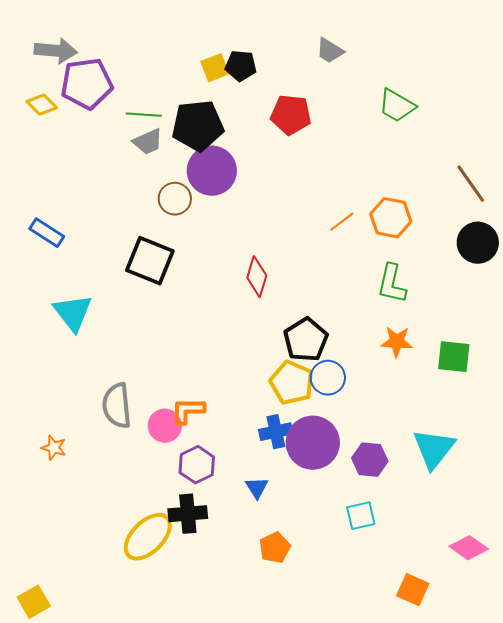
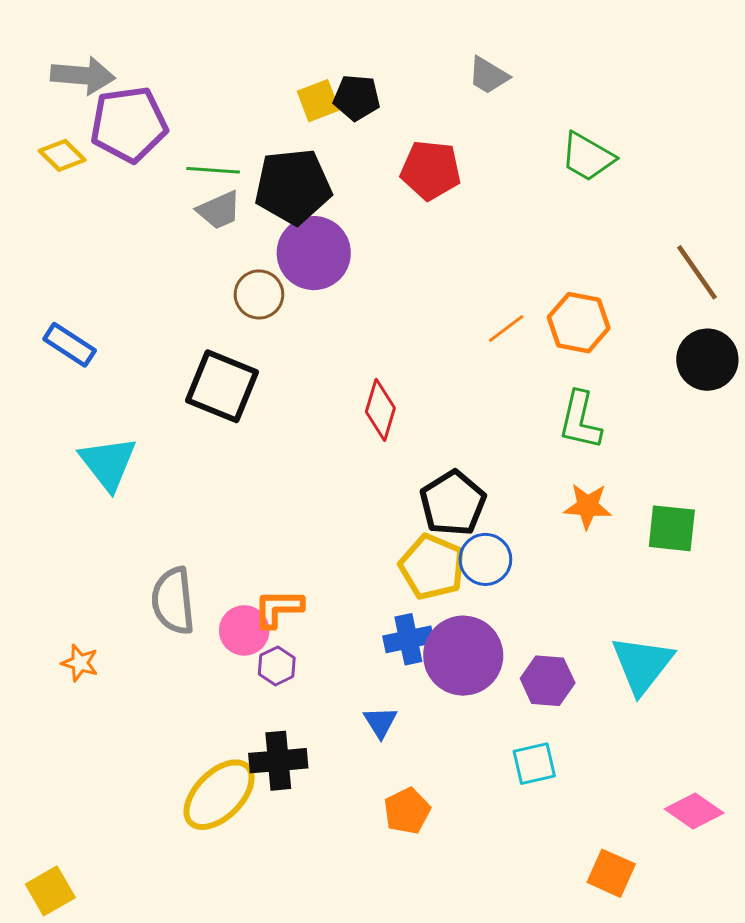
purple hexagon: (197, 465) -> (277, 666), moved, size x0.7

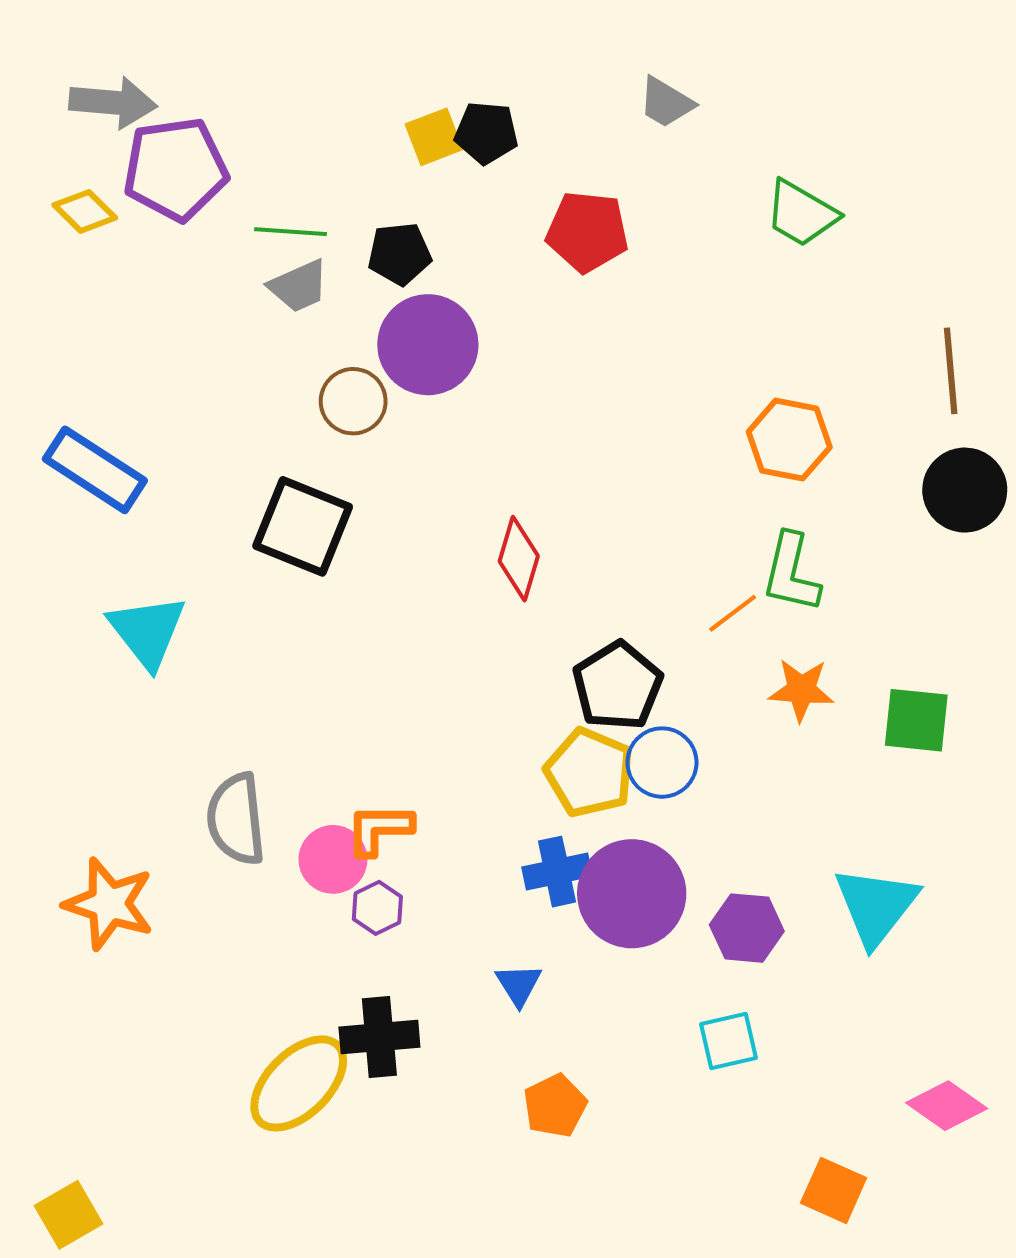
black pentagon: (293, 186) -> (400, 254), size x0.6
brown line: (697, 272) -> (951, 371), turned 30
orange line: (506, 329) -> (733, 613), moved
blue rectangle: (70, 345) -> (95, 470), size x1.4
orange star: (80, 663) -> (109, 904), size x1.8

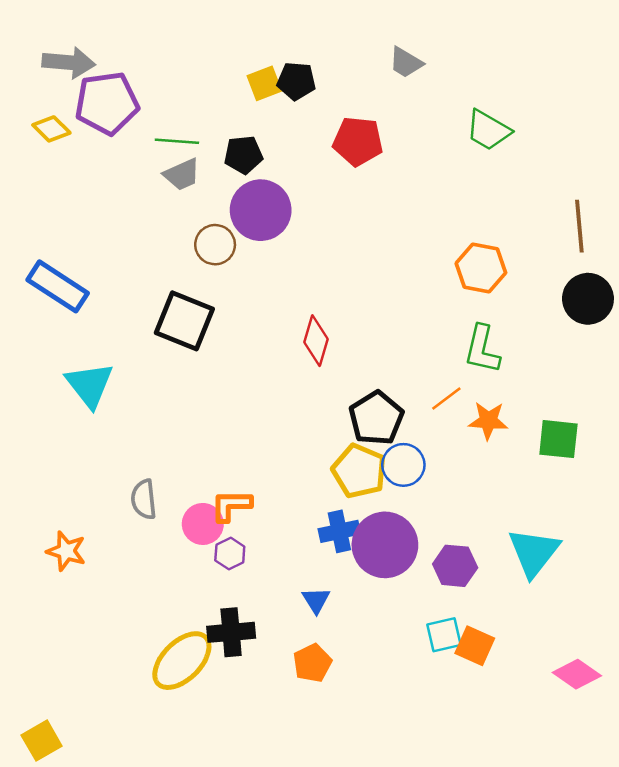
orange line: (733, 613) -> (446, 398), moved
gray semicircle: (236, 819) -> (144, 499), size x0.7
orange star: (109, 904) -> (66, 551), size x0.7
orange pentagon: (555, 1106) -> (312, 663), moved
orange square: (834, 1190) -> (475, 646), moved

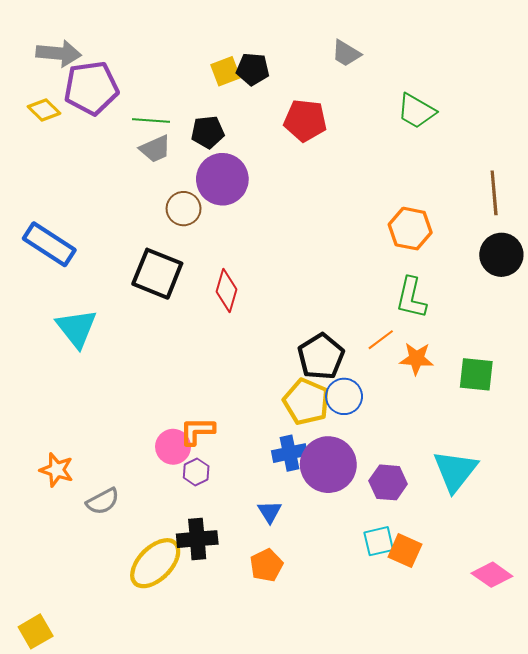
red diamond: (316, 341) -> (227, 290), moved
gray semicircle: (144, 499) -> (103, 501), moved, turned -112

